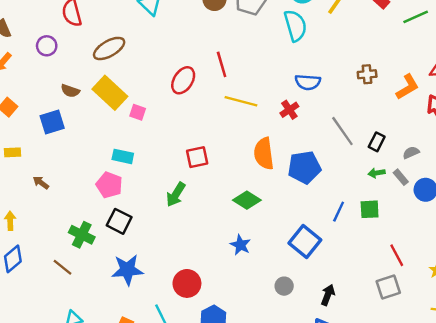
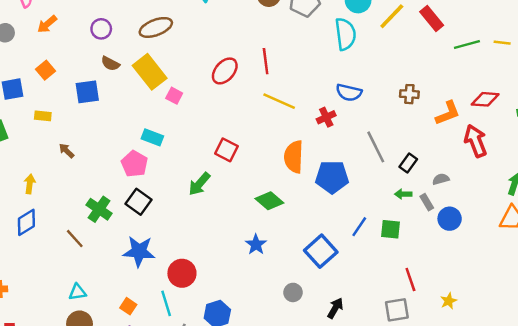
purple circle: (47, 46) -> (101, 29), moved
red square: (197, 157) -> (226, 150), turned 30
red circle: (187, 283) -> (182, 273), moved

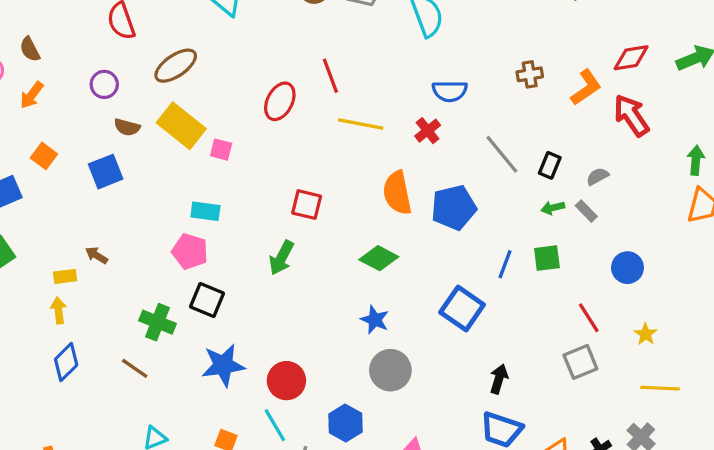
yellow rectangle: (43, 116) -> (65, 276), moved
blue circle: (450, 219) -> (627, 268), moved
gray circle: (293, 292) -> (390, 370), moved, size x1.6

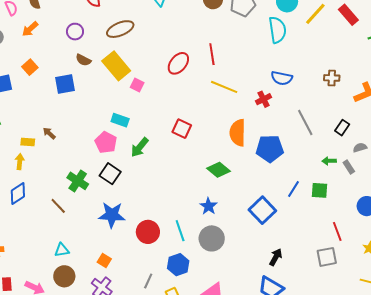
black rectangle: (550, 165) -> (342, 128), moved
green arrow: (282, 258) -> (140, 147), moved
cyan line: (275, 425) -> (180, 231), moved

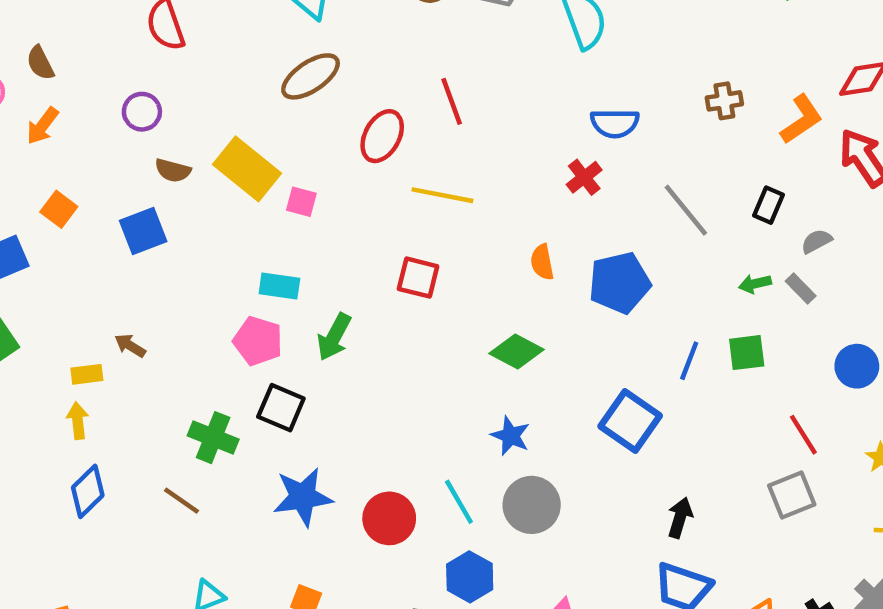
brown ellipse: (120, 29) -> (311, 76), moved
yellow line: (224, 87) -> (442, 195), moved
orange semicircle: (238, 133) -> (542, 262), size x0.6

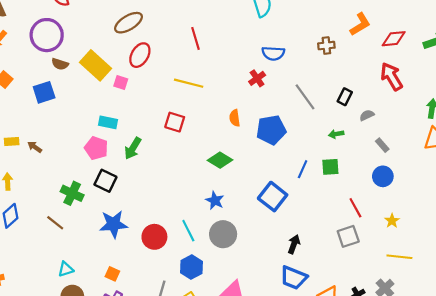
purple circle: (142, 112) -> (47, 35), size x1.8
orange L-shape: (801, 119) -> (360, 24), moved
red ellipse: (382, 136) -> (140, 55), moved
gray rectangle: (801, 288) -> (382, 145), moved
yellow rectangle: (87, 374) -> (12, 141), moved

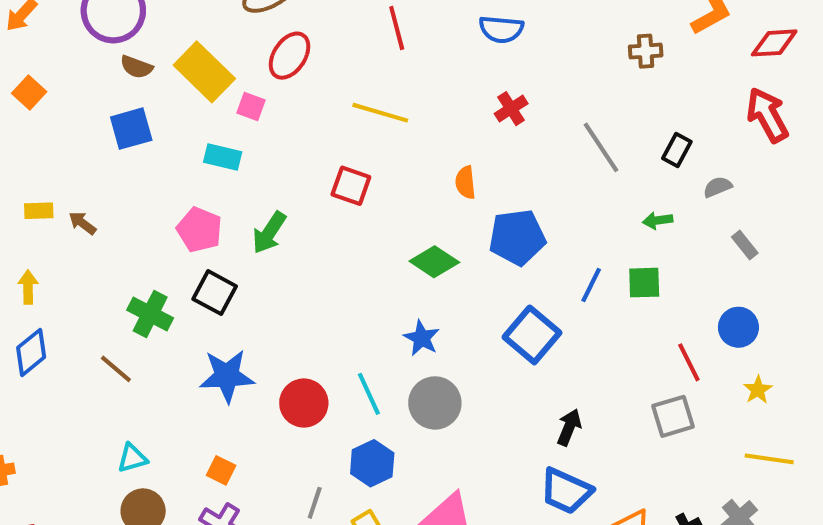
blue semicircle: (273, 53) -> (501, 29), moved
blue square: (44, 92) -> (131, 129), moved
cyan rectangle: (108, 122) -> (223, 157), moved
blue pentagon: (271, 130) -> (517, 237), moved
blue circle: (383, 176) -> (738, 327), moved

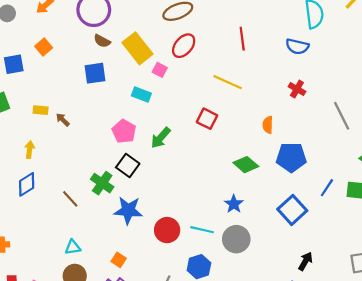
red cross: (511, 109) -> (297, 89), turned -35
green cross: (150, 314) -> (102, 183), moved
cyan line: (369, 394) -> (202, 230), turned -60

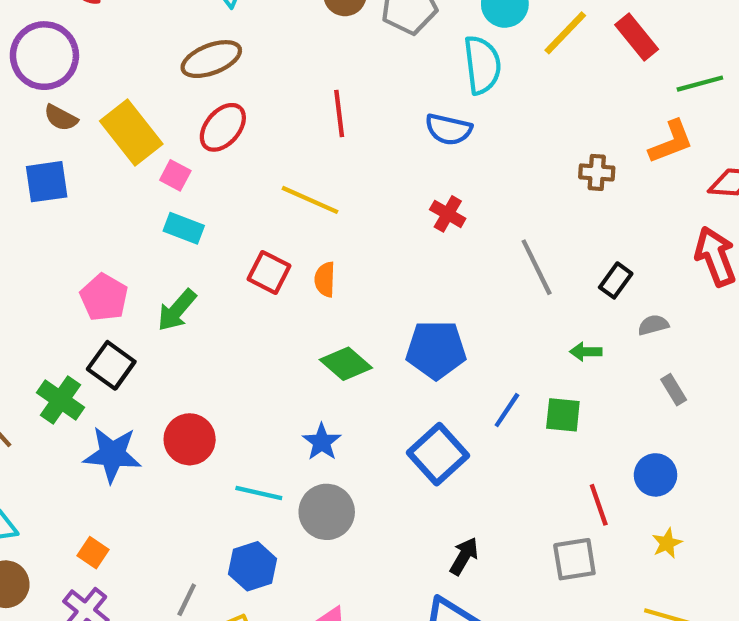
cyan rectangle: (141, 95) -> (184, 228), moved
orange semicircle: (268, 125) -> (325, 279), moved
red circle: (167, 230) -> (190, 439), moved

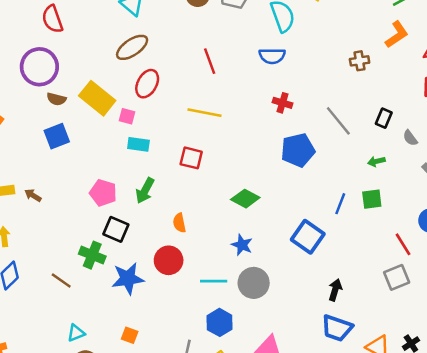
orange semicircle: (325, 279) -> (179, 223), moved
gray semicircle: (653, 325) -> (410, 138), turned -98
blue pentagon: (436, 350) -> (298, 150), moved

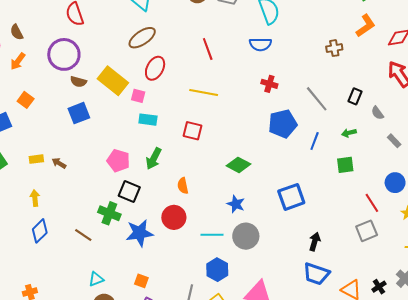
blue line: (340, 204) -> (315, 141), moved
blue square: (308, 237) -> (291, 197), turned 36

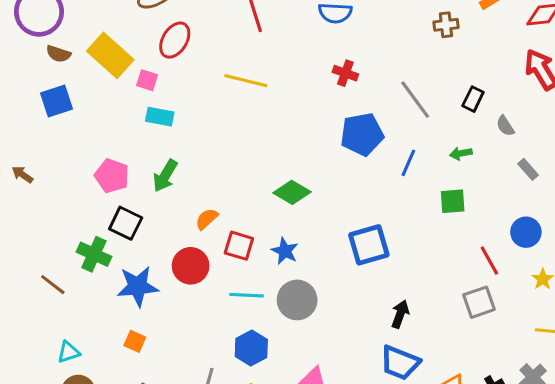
red square: (193, 131) -> (239, 246), moved
orange semicircle: (183, 186) -> (207, 219), turned 56
orange square: (141, 281) -> (135, 341), moved

